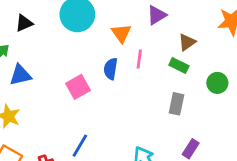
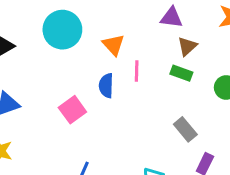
purple triangle: (157, 15) -> (171, 18), moved, turned 45
gray rectangle: (177, 104) -> (185, 129), moved, turned -45

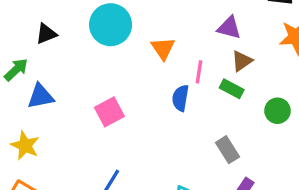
pink line: (137, 71) -> (199, 72), moved
blue semicircle: (106, 86) -> (180, 98), moved

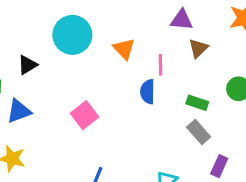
black triangle: (46, 34) -> (27, 65), moved
green rectangle: (232, 89) -> (197, 103), moved

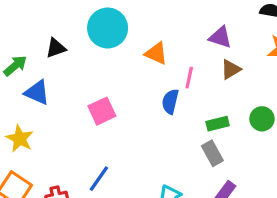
orange triangle: (124, 49) -> (156, 53), turned -35
green rectangle: (197, 103) -> (218, 124), turned -45
blue triangle: (19, 111) -> (37, 92), turned 32

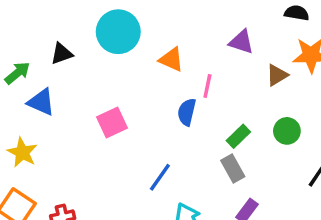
brown triangle: (231, 69) -> (277, 75), moved
green rectangle: (218, 124) -> (238, 136), turned -30
blue line: (99, 179) -> (160, 177), moved

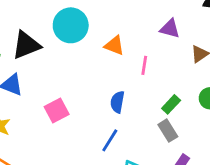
black triangle: (62, 54) -> (26, 45), size x1.6
blue semicircle: (187, 112) -> (117, 102), moved
pink square: (112, 122) -> (57, 110), moved

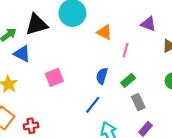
green rectangle: (171, 104) -> (128, 80), moved

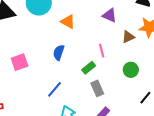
pink line: (126, 50) -> (102, 51), moved, turned -32
blue semicircle: (102, 76) -> (59, 53), moved

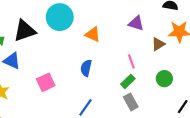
green rectangle: (89, 68) -> (128, 81), moved

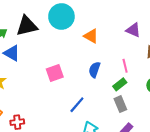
blue semicircle: (86, 68) -> (94, 70), moved
pink square: (46, 82) -> (55, 73), moved

